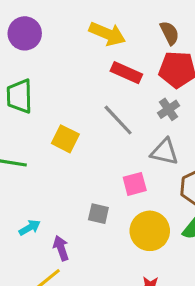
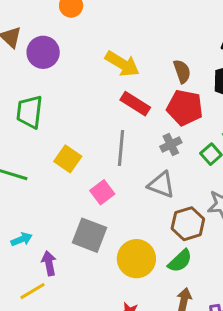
gray line: (118, 120) -> (121, 148), turned 40
pink square: (135, 184) -> (102, 192), moved, turned -30
gray square: (98, 214) -> (89, 235), size x1.6

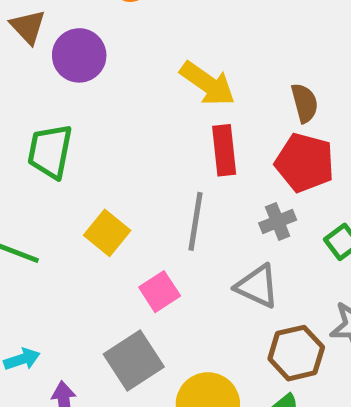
red rectangle: (135, 104) -> (224, 150), turned 48
gray square: (89, 235) -> (134, 360), turned 32

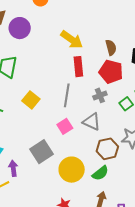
pink square: (160, 292) -> (65, 126), moved

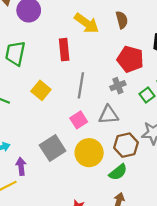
brown semicircle: (111, 47) -> (122, 20), moved
red rectangle: (78, 67) -> (64, 50), moved
gray triangle: (92, 122) -> (109, 115), turned -30
yellow circle: (72, 170) -> (89, 153), moved

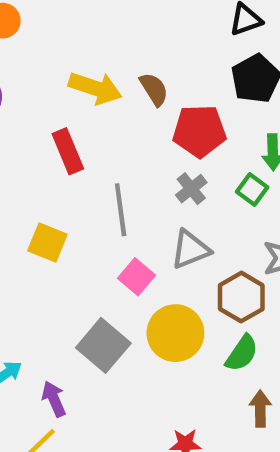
brown semicircle: (122, 20) -> (154, 89), moved

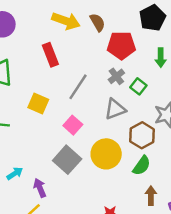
green square: (252, 189) -> (138, 86), moved
gray line: (121, 210) -> (78, 87), turned 40
pink square: (137, 277) -> (73, 125), moved

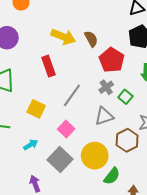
red pentagon: (121, 45) -> (112, 60), turned 30
green semicircle: (142, 166) -> (112, 176), moved
cyan arrow: (15, 173) -> (31, 145), moved

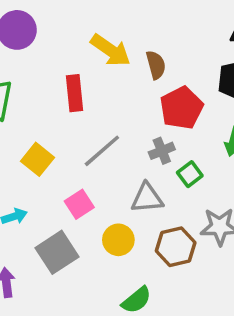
yellow circle: (95, 156) -> (118, 240), moved, size x0.7

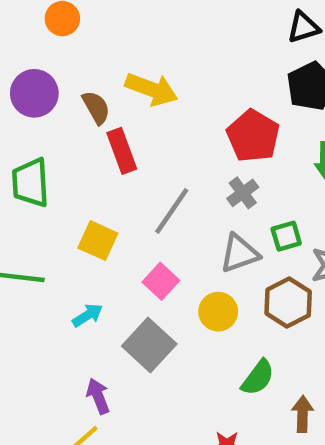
brown semicircle: (156, 65) -> (96, 107), moved
green square: (190, 174) -> (286, 236), moved, turned 35

